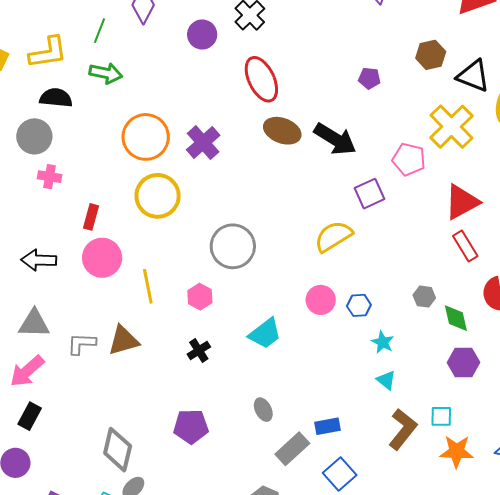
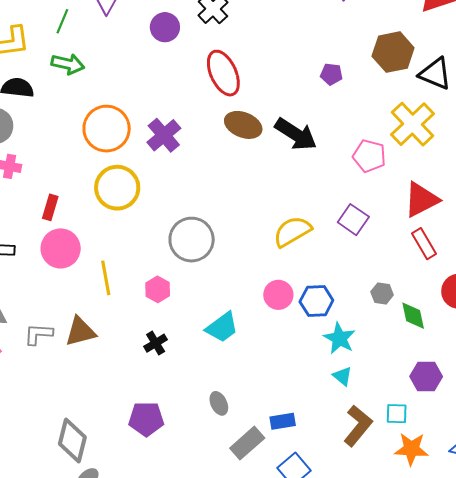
brown hexagon: (431, 55) -> (393, 52), size x1.4
purple square: (369, 194) -> (353, 220), moved, turned -32
blue hexagon: (359, 305) -> (316, 301), size x1.4
cyan star: (383, 342) -> (339, 338), size x1.4
purple hexagon: (463, 362) -> (426, 376), moved

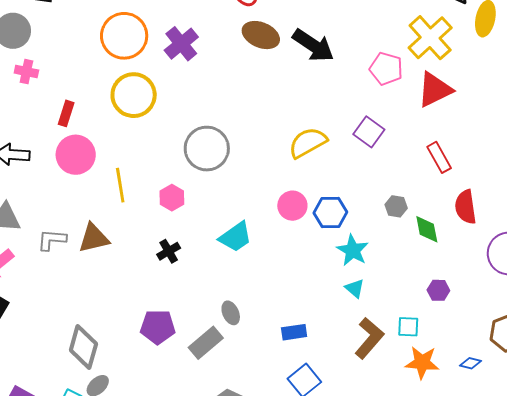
red triangle: (421, 200) -> (435, 90), moved
purple hexagon: (426, 376) -> (438, 290), size x0.7
gray rectangle: (247, 443) -> (206, 343), moved

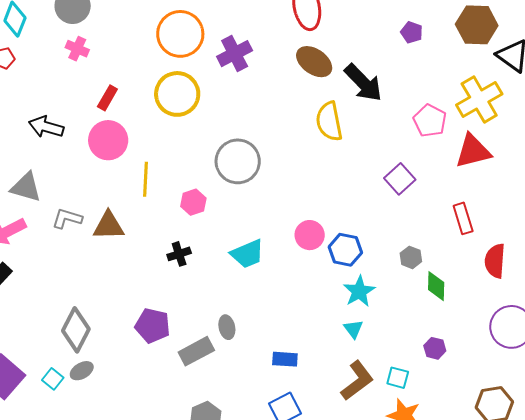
yellow semicircle: (308, 143) -> (329, 121), moved, turned -84
red semicircle: (466, 207) -> (495, 261), moved

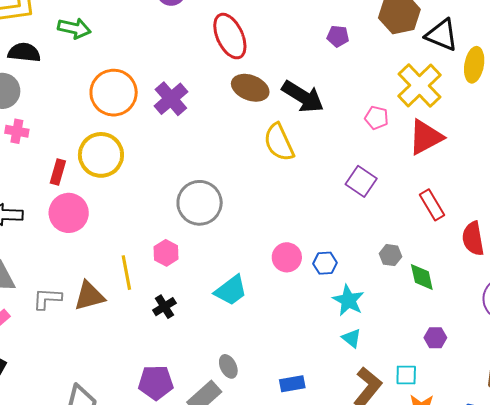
yellow circle: (177, 94) -> (101, 155), moved
pink pentagon: (430, 121) -> (376, 118), size x0.7
yellow line: (145, 179) -> (126, 273), moved
blue hexagon: (345, 250) -> (325, 263), size x0.7

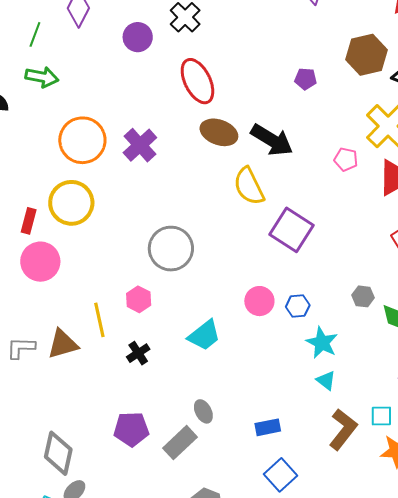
purple square: (361, 181) -> (291, 230), moved, size x1.4

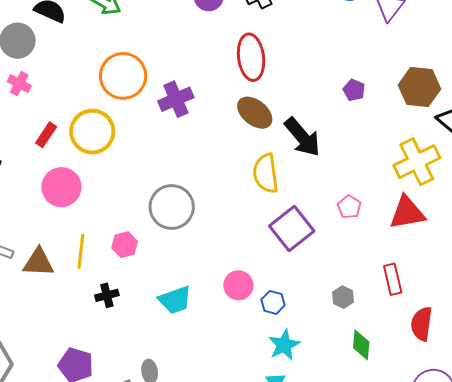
pink pentagon: (346, 159) -> (349, 207), moved
pink circle: (40, 262) -> (61, 187), moved
gray hexagon: (363, 296) -> (343, 297), moved

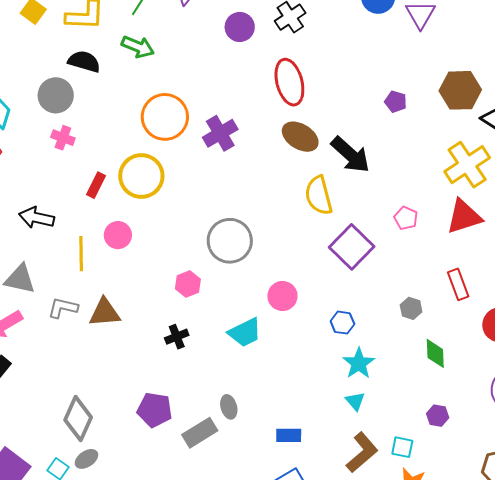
pink circle: (61, 187) -> (118, 235), size x0.7
yellow line: (81, 251) -> (81, 254), moved
pink circle: (238, 285) -> (282, 296), moved

